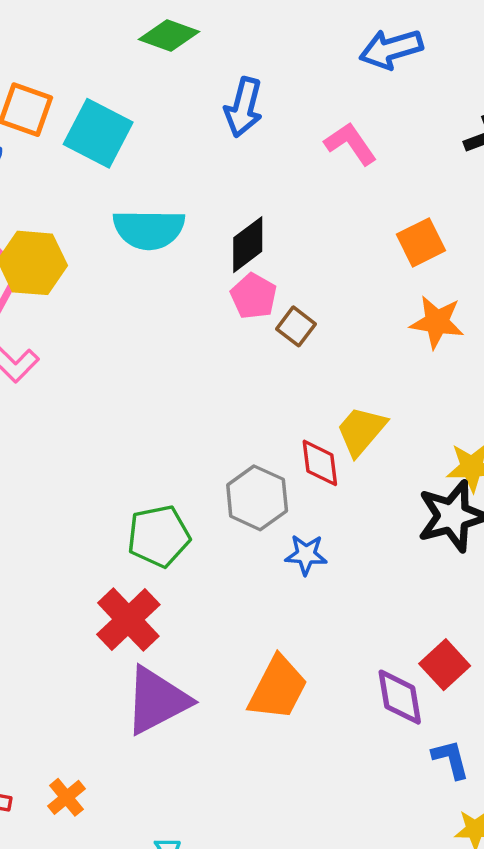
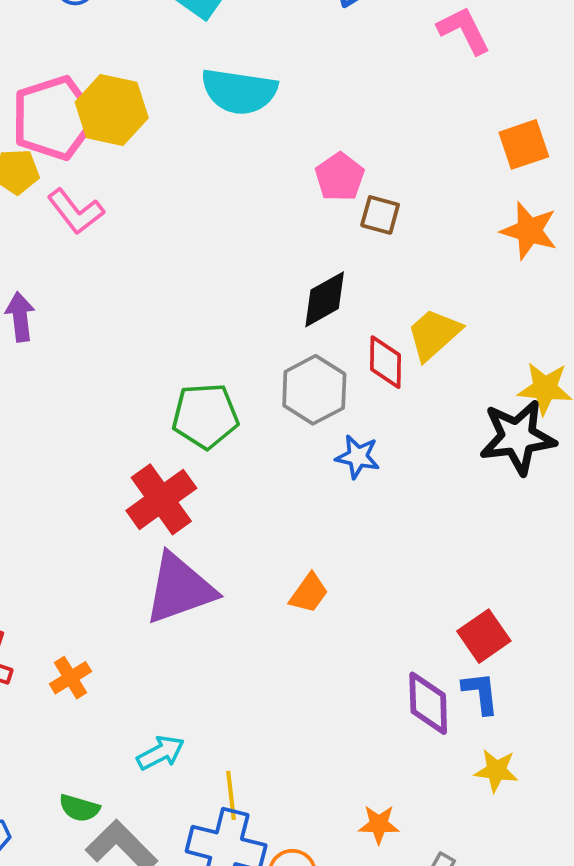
black diamond: (248, 245) -> (325, 299), moved
brown square: (296, 326) -> (380, 215), turned -30
red square: (445, 665) -> (484, 636), moved
orange trapezoid: (278, 688) -> (309, 593), size x0.6
purple diamond: (400, 697) -> (428, 703), moved

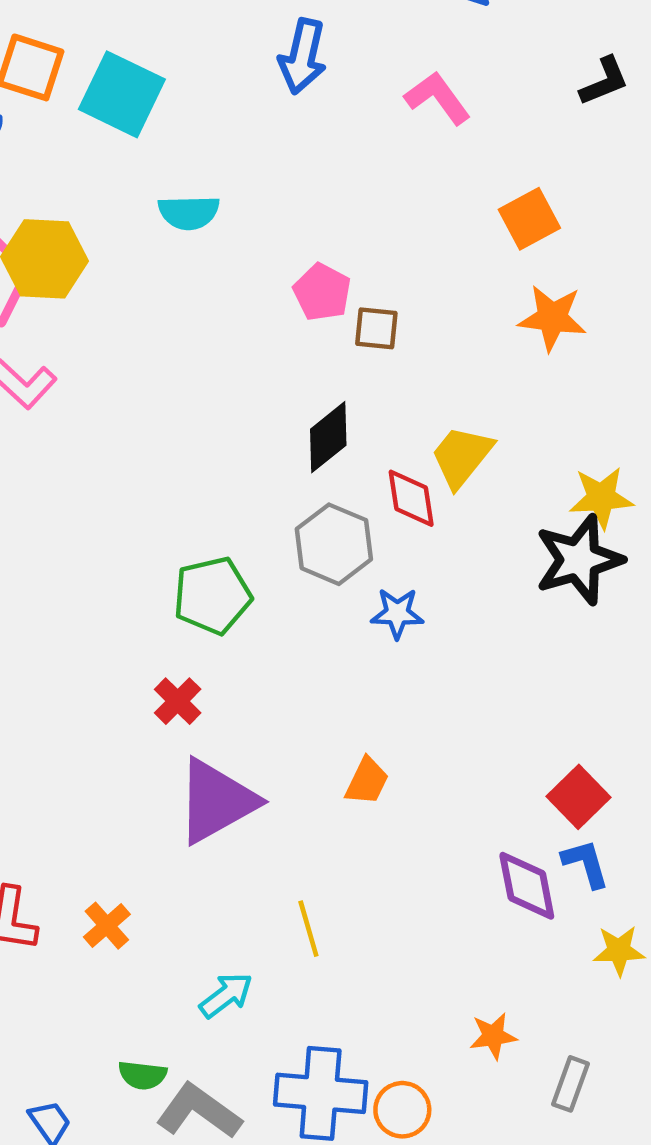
cyan semicircle: (239, 91) -> (189, 212), size x0.7
red cross: (161, 499) -> (178, 701), size x0.6
yellow line: (231, 795) -> (308, 929), moved

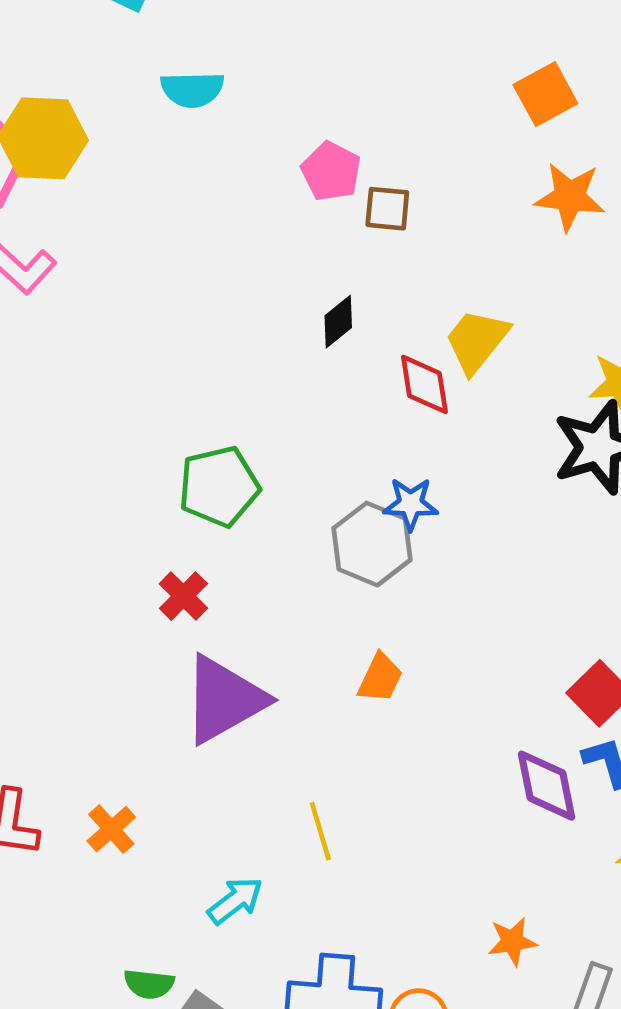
black diamond: (328, 437) -> (338, 322), size x0.7
gray hexagon: (334, 544) -> (372, 544), moved

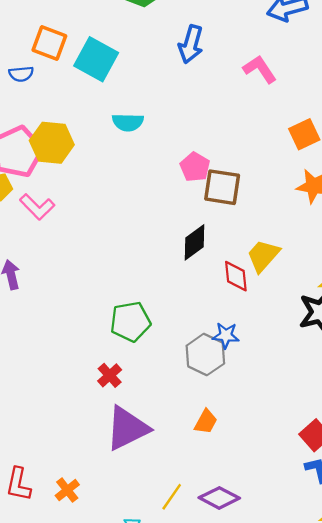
brown square: (387, 209) -> (222, 187), size x1.6
black diamond: (338, 322) -> (194, 242), size x1.4
purple diamond: (546, 786) -> (219, 498), moved, turned -54
yellow line: (320, 831) -> (172, 497), turned 48

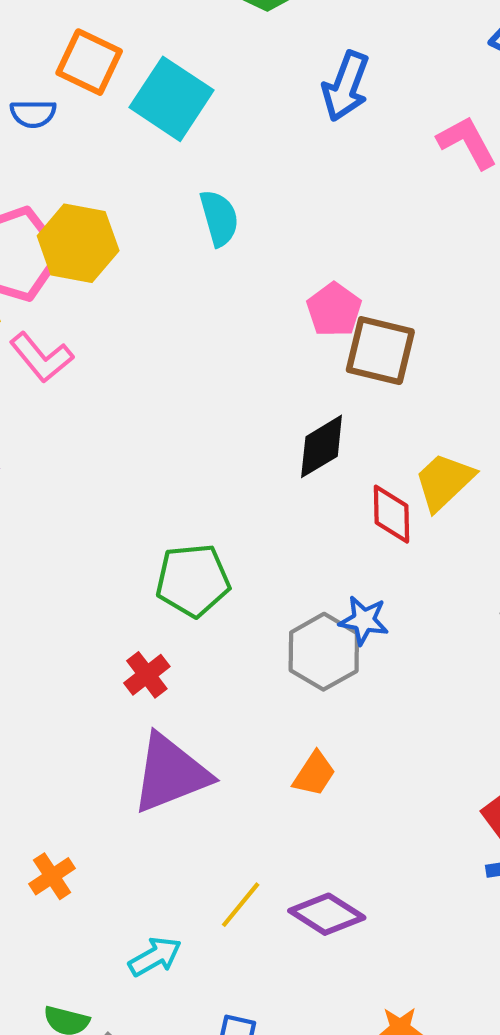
cyan semicircle: (128, 122) -> (219, 218), turned -112

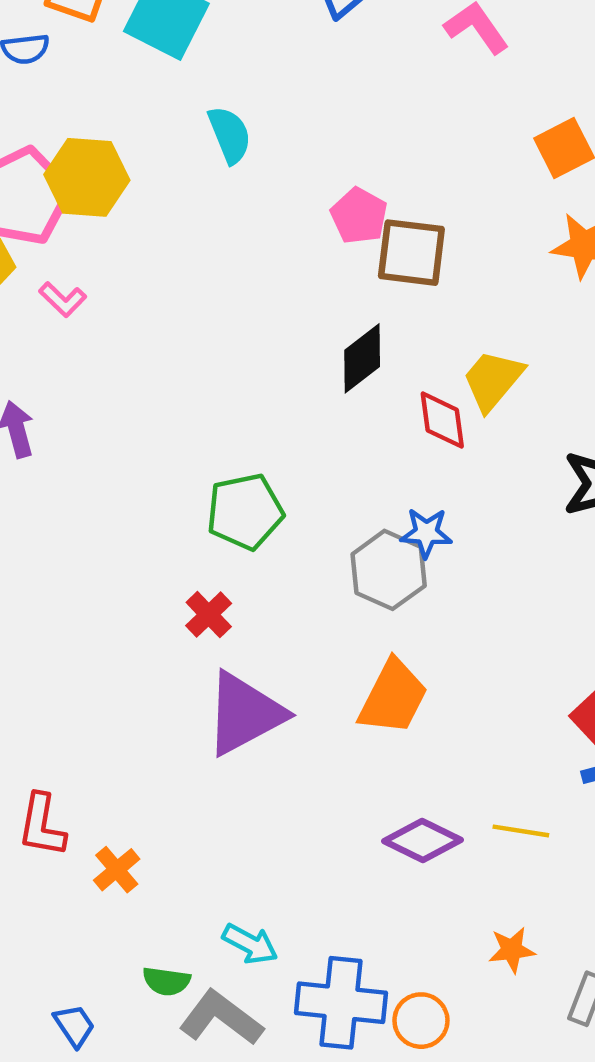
pink L-shape: (41, 357) -> (63, 299), size x0.7
orange trapezoid: (314, 774) -> (393, 697), size x1.6
orange cross: (52, 876) -> (117, 870), moved
yellow line: (241, 905) -> (521, 831), moved, turned 66
cyan arrow: (155, 957) -> (250, 944), moved, turned 64

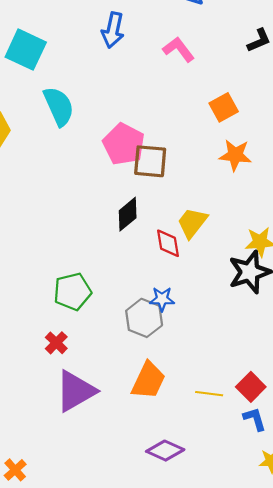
cyan semicircle: (230, 135) -> (59, 106), size x1.4
pink pentagon: (359, 216) -> (124, 144), size x1.5
yellow line: (521, 831) -> (209, 394), moved

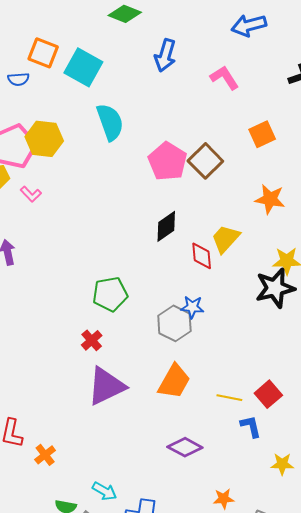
orange star: (235, 155) -> (270, 199), moved
brown square: (150, 161) -> (205, 161), moved, turned 36
blue L-shape: (255, 419) -> (251, 426), moved

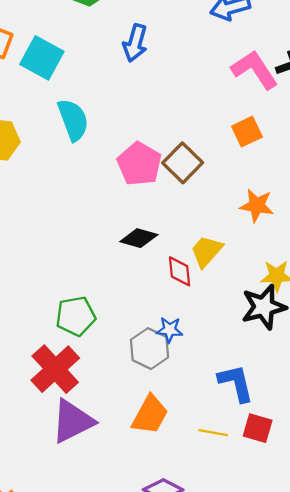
pink L-shape: (224, 78) -> (255, 70), moved, size x1.4
black diamond: (166, 226) -> (139, 238), turned 52
red cross: (92, 340) -> (55, 369), size x2.0
red square: (268, 394) -> (258, 428), turned -32
blue L-shape: (251, 426) -> (236, 383), moved, size x1.5

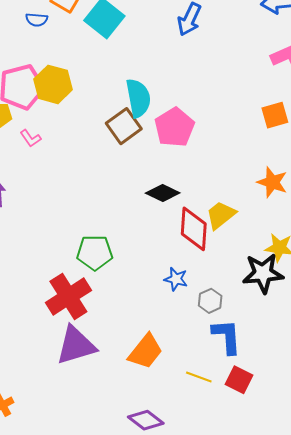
cyan semicircle: (73, 120) -> (138, 98), moved
brown square: (183, 163) -> (124, 126), moved
red diamond: (180, 271) -> (194, 229), size x1.5
gray hexagon: (149, 349) -> (210, 301), moved, size x0.7

